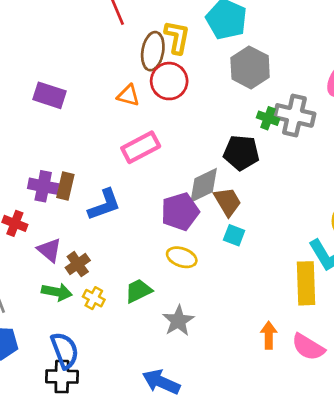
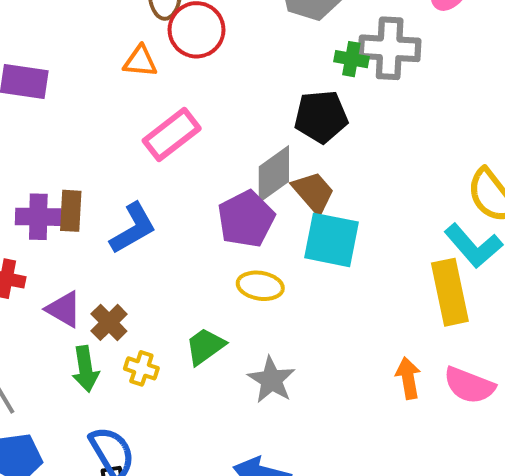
cyan square: (234, 235) -> (332, 240), size x1.8
green arrow: (57, 292) -> (85, 369), turned 80

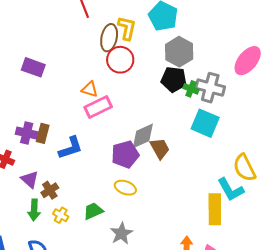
orange triangle: (140, 61) -> (90, 89), moved
black pentagon: (321, 117) -> (174, 79), moved
cyan square: (332, 240) -> (205, 123), moved

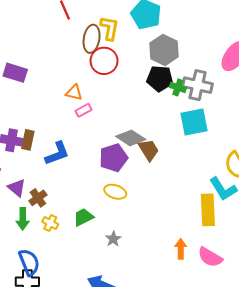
pink rectangle: (98, 107) -> (84, 110), size x0.6
cyan square: (205, 123) -> (194, 122), turned -32
gray diamond: (143, 136) -> (131, 138), turned 60
gray star: (121, 233) -> (113, 239), size x0.7

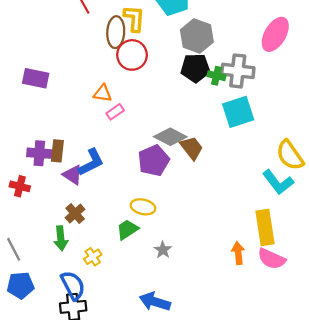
purple triangle: (17, 188) -> (73, 175), moved
yellow ellipse: (115, 192) -> (143, 207), moved
yellow rectangle: (208, 210) -> (265, 227), moved
yellow cross: (50, 223) -> (93, 257), moved, turned 35

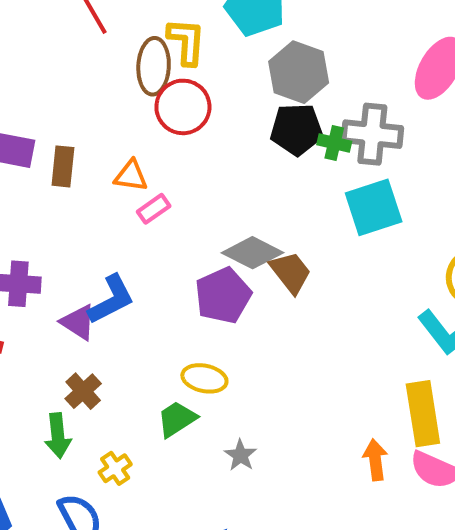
brown rectangle: (57, 151) -> (63, 166), moved

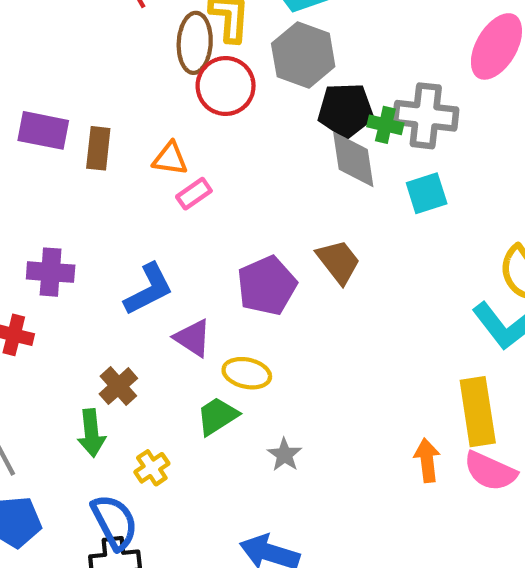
gray hexagon: (299, 72) -> (303, 55), moved
cyan square: (374, 207) -> (427, 193), size x0.7
gray diamond: (252, 253) -> (353, 159), moved, turned 54
purple triangle: (78, 322) -> (193, 338), moved

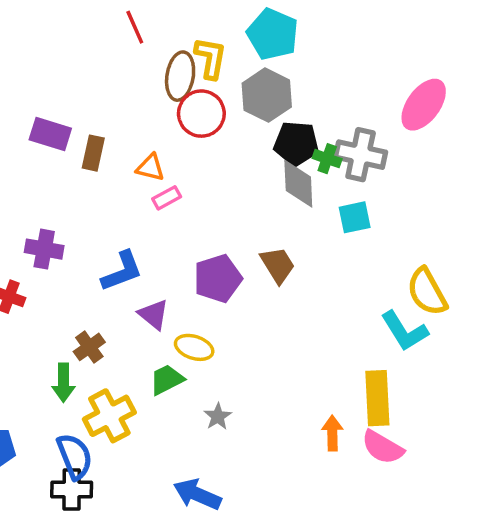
yellow cross: (152, 468) -> (109, 416), size x1.8

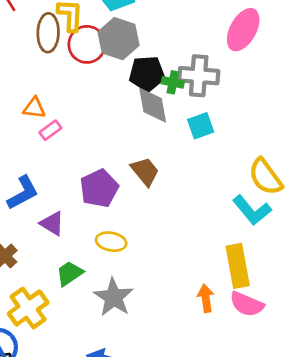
red circle: (201, 114) -> (87, 44), moved
yellow ellipse: (194, 347) -> (111, 242), moved
gray star: (218, 416) -> (114, 297), size x1.8

